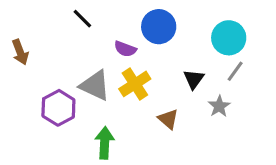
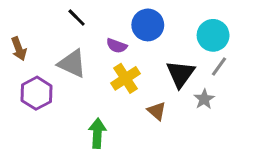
black triangle: (194, 79) -> (180, 74), size x1.5
gray triangle: (95, 86) -> (72, 64), moved
purple hexagon: (58, 108) -> (37, 93), moved

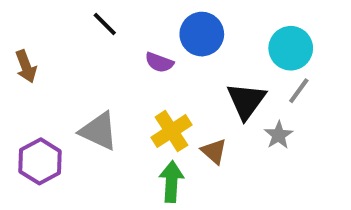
gray triangle: (72, 64) -> (99, 131), moved
yellow cross: (126, 78) -> (171, 131), moved
purple hexagon: (37, 93) -> (40, 161), moved
green arrow: (97, 133) -> (171, 182), moved

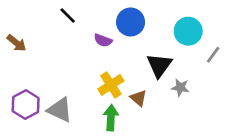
brown arrow: (26, 66) -> (17, 43), turned -30
gray line: (299, 91) -> (213, 55), moved
gray triangle: (99, 131) -> (60, 110), moved
gray star: (279, 135) -> (180, 88), turned -30

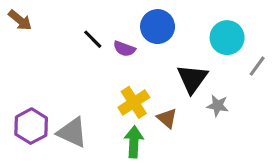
black line: (68, 15) -> (93, 39), moved
brown arrow: (17, 43) -> (20, 20), moved

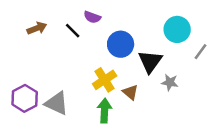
brown arrow: (20, 20) -> (37, 28), moved, turned -60
blue circle: (158, 27) -> (121, 44), moved
purple semicircle: (124, 49) -> (92, 17), moved

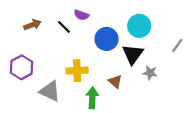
cyan circle: (177, 29) -> (139, 26), moved
yellow cross: (105, 80) -> (77, 71), moved, turned 30
purple hexagon: (25, 98) -> (21, 67), moved

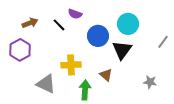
purple hexagon: (21, 67) -> (20, 50), moved
gray star: (150, 73) -> (150, 82), moved

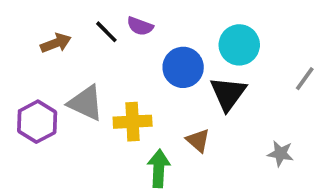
black line: (59, 25) -> (106, 32), moved
purple hexagon: (20, 50) -> (37, 122), moved
gray triangle: (46, 84) -> (86, 103), moved

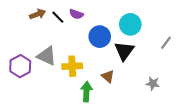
brown arrow: (56, 43) -> (38, 14), moved

